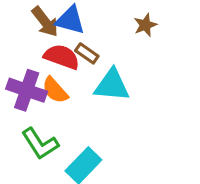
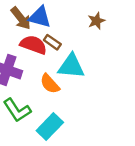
orange semicircle: (55, 90) -> (50, 84), moved

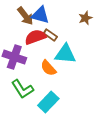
red semicircle: (33, 45) -> (35, 37), turned -40

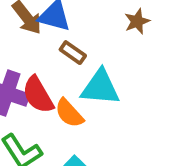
red semicircle: (35, 37) -> (38, 95), moved, turned -100

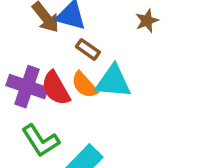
orange semicircle: (69, 113) -> (84, 85), moved

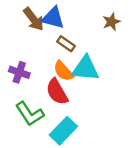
purple cross: (27, 87) -> (19, 72), size x0.7
red semicircle: (56, 88) -> (57, 92), moved

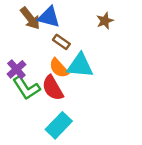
purple cross: (19, 72) -> (16, 69), turned 30
green L-shape: (30, 114) -> (26, 88), moved

